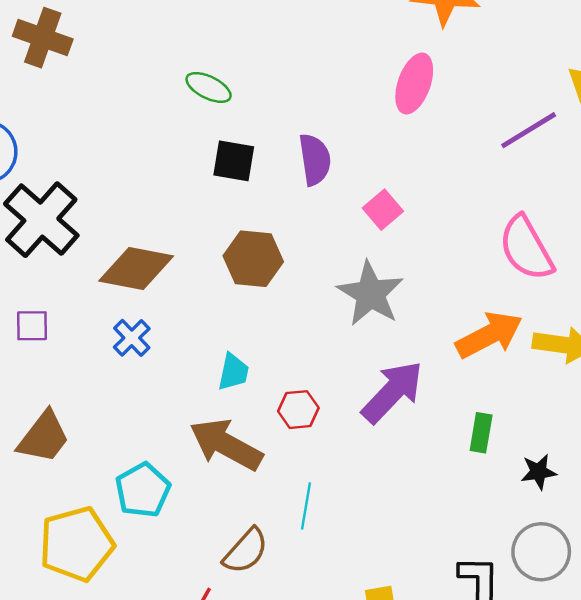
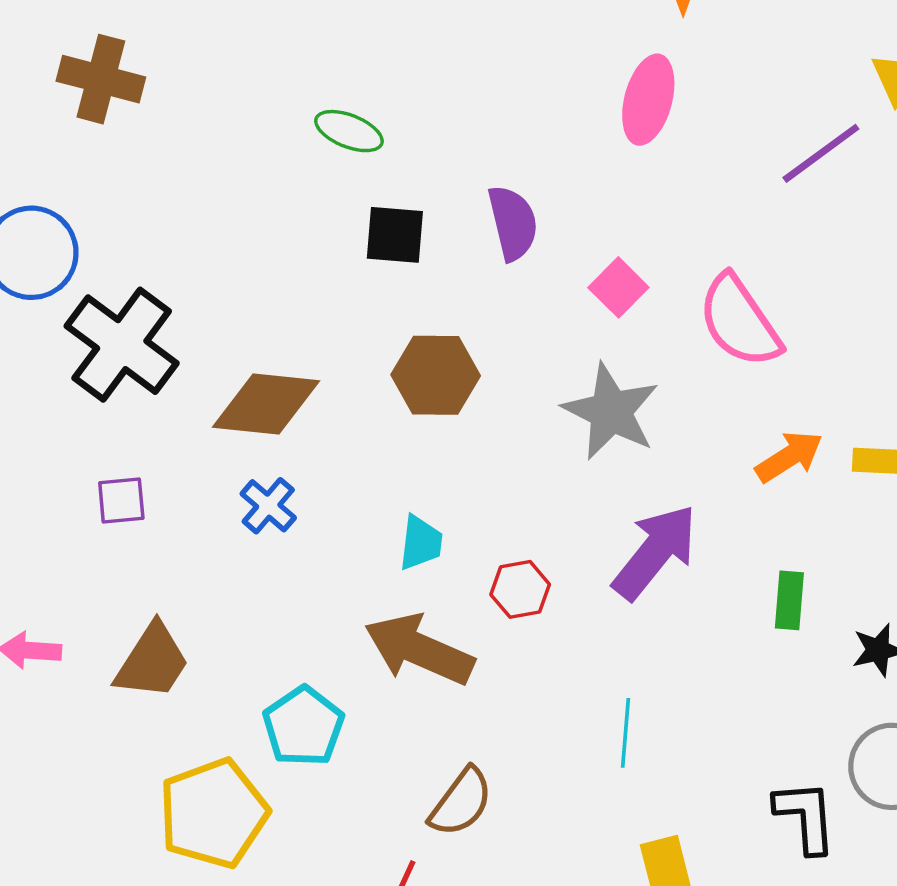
pink semicircle: (526, 248) -> (739, 321), moved
orange arrow: (489, 335) -> (789, 457), size x0.7
cyan line: (306, 506) -> (625, 733), moved

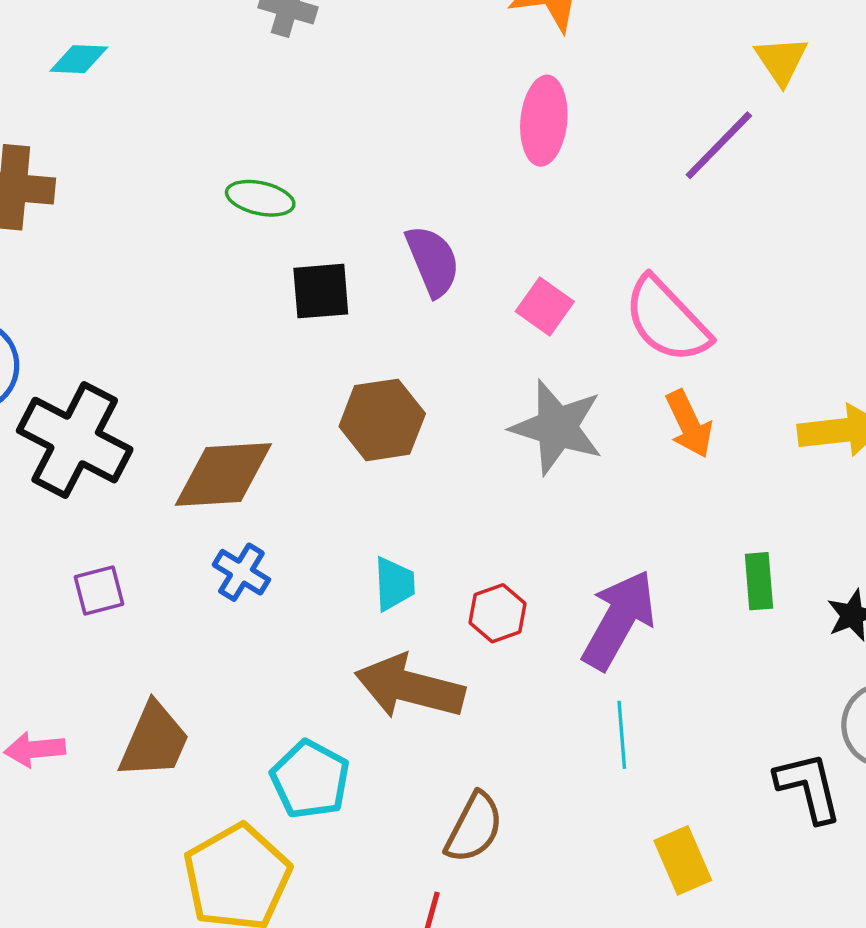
orange arrow: (789, 457) -> (689, 424), moved, turned 106
purple arrow: (655, 552) -> (619, 620), moved

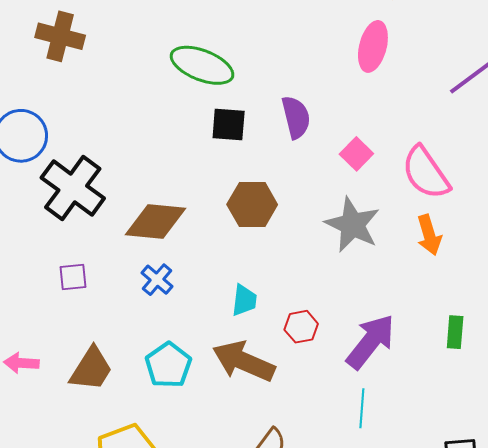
green ellipse: (260, 198) -> (202, 65), size x1.6
cyan pentagon: (310, 779) -> (168, 365), moved

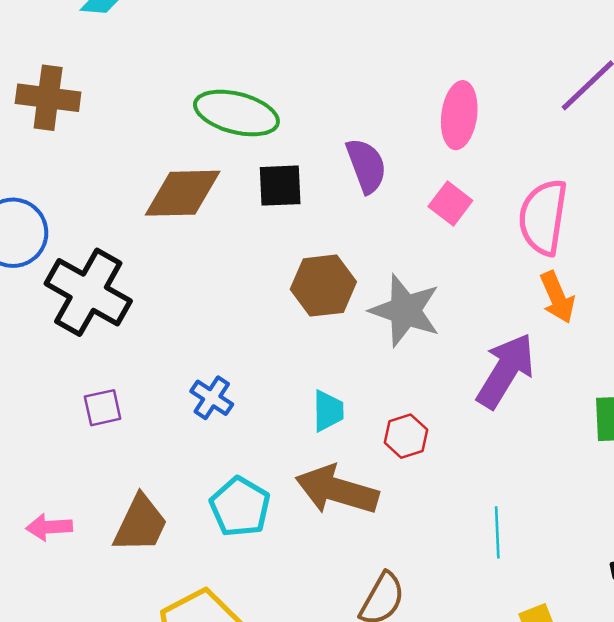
pink ellipse: (373, 46) -> (459, 115), moved
pink semicircle: (426, 173) -> (543, 217), turned 50
brown diamond: (155, 221) -> (183, 193), moved
gray star: (352, 225) -> (405, 311), moved
purple arrow: (371, 342) -> (506, 371), moved

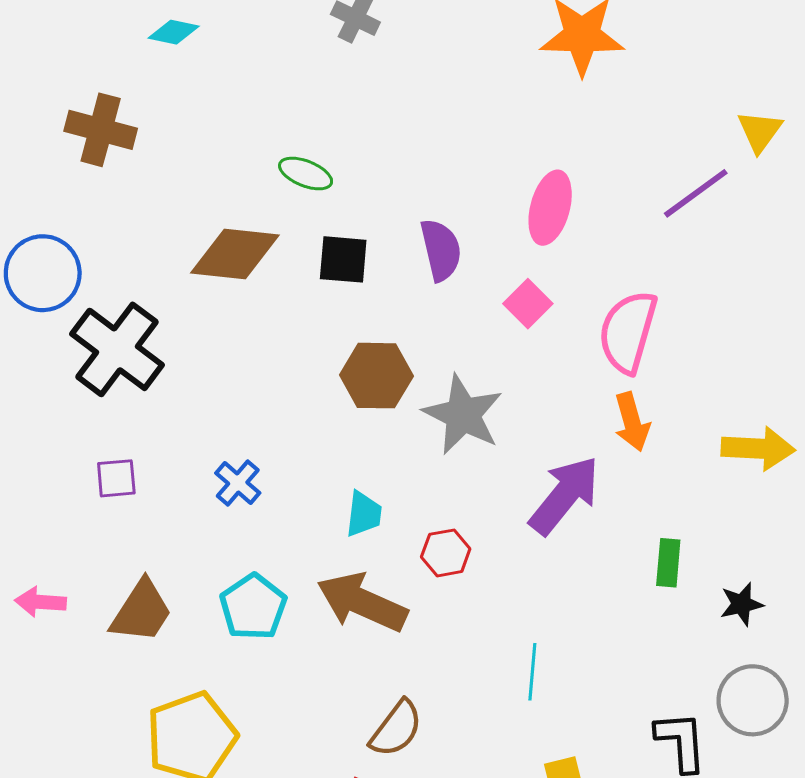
green ellipse: (236, 113) -> (306, 174), size x0.6

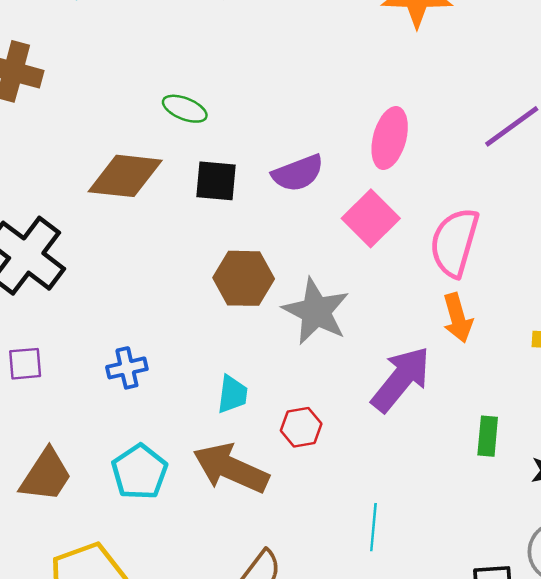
purple semicircle: (441, 250) -> (298, 173), turned 82
pink square: (528, 304) -> (371, 218), size x1.4
blue cross: (238, 483) -> (127, 368), turned 36

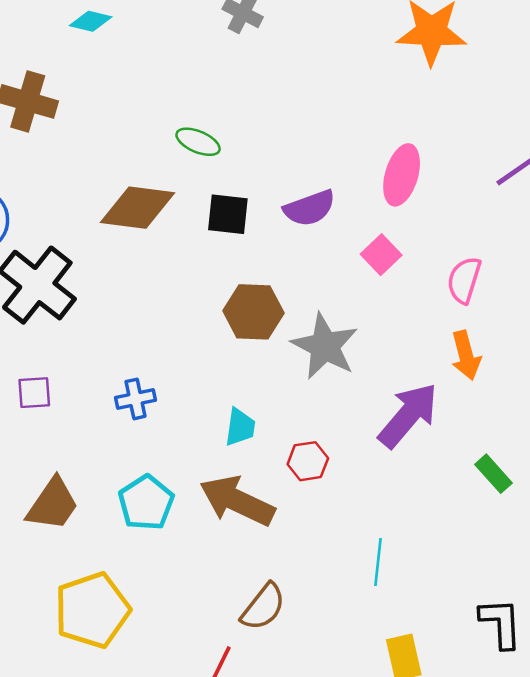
pink square: (371, 218) -> (381, 255), size x0.7
pink semicircle: (454, 242) -> (464, 280), size x0.7
green rectangle: (488, 436) -> (494, 474), turned -48

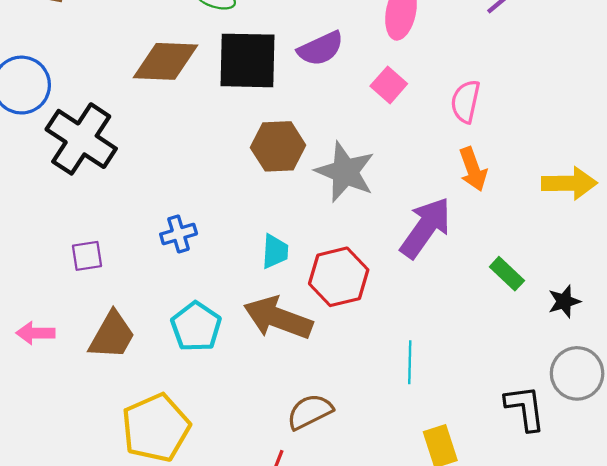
black square: (228, 214) -> (247, 60), size x1.6
purple square: (34, 393) -> (87, 256), moved
red hexagon: (308, 461) -> (339, 277), size x1.6
brown semicircle: (263, 607) -> (310, 412), turned -150

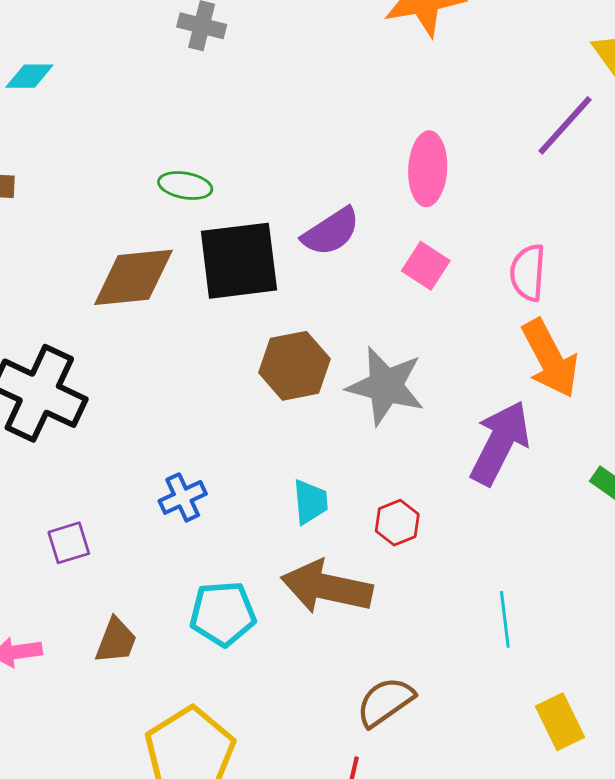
orange arrow: (473, 169) -> (550, 358), size x1.4
red hexagon: (339, 277) -> (397, 523), size x0.6
cyan pentagon: (196, 327) -> (223, 614), turned -30
brown trapezoid: (112, 335) -> (116, 641), size x0.7

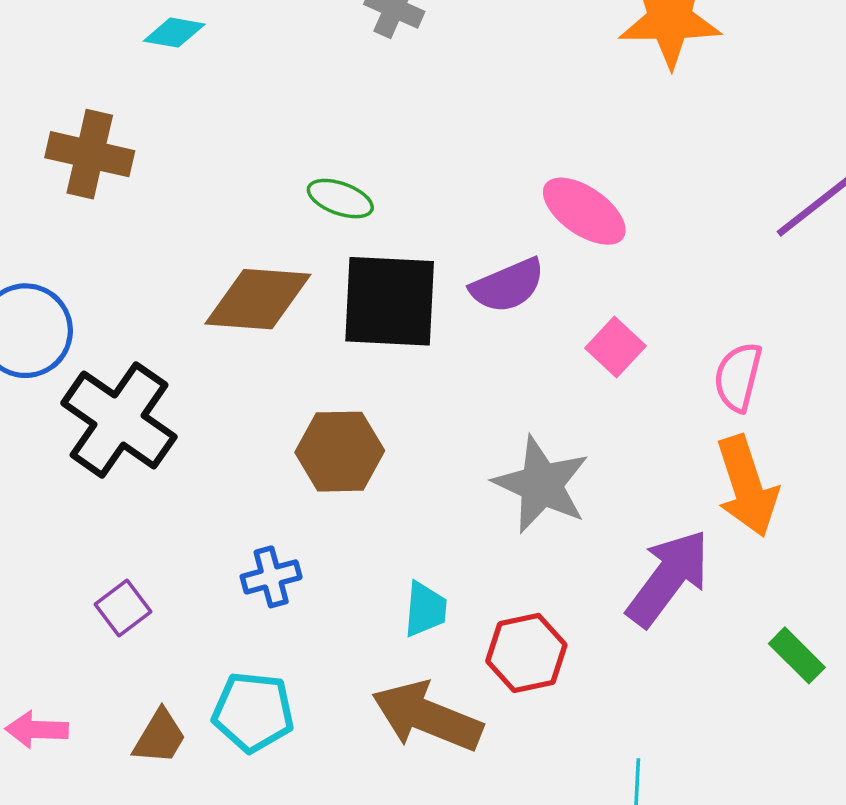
pink ellipse: (428, 169) -> (584, 211), moved, turned -68
brown hexagon: (295, 366) -> (340, 452), moved
red hexagon: (397, 523) -> (526, 653), size x1.4
purple square: (69, 543) -> (123, 608), turned -30
cyan pentagon: (223, 614) -> (253, 712), moved

